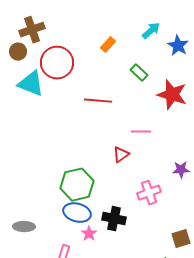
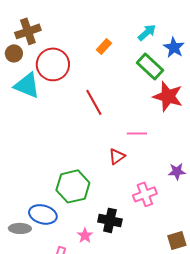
green rectangle: (139, 73) -> (150, 66), moved, size x1.5
red line: (98, 101) -> (94, 102), turned 56
blue ellipse: (77, 213) -> (43, 214), moved

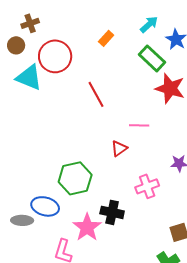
brown cross: (28, 31) -> (30, 23), size x0.7
pink star: (85, 235) -> (87, 227), size x1.8

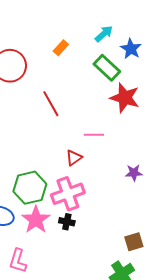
pink cross: (147, 186) -> (68, 194), moved, size x1.4
black cross: (112, 212) -> (67, 222), size x0.7
pink star: (87, 227) -> (36, 220), moved

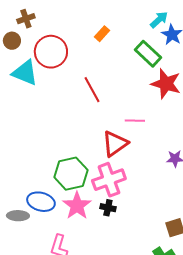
cyan arrow: (104, 34) -> (159, 20), moved
red triangle: (74, 158) -> (115, 144), size x1.6

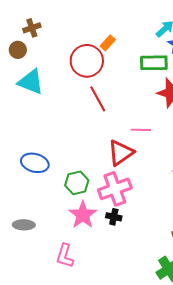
red circle: (51, 52) -> (87, 61), moved
green rectangle: (148, 54) -> (154, 63), turned -44
green hexagon: (71, 174) -> (77, 183), size x0.7
blue ellipse: (41, 202) -> (35, 163), moved

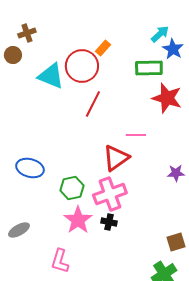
cyan triangle: (31, 82) -> (51, 76), moved
red line: (98, 99) -> (93, 104), turned 56
gray ellipse: (24, 225) -> (19, 230), turned -30

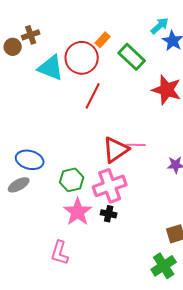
brown cross: (27, 33) -> (31, 35), moved
green rectangle: (149, 68) -> (132, 57), moved, turned 44
pink line: (136, 135) -> (136, 145), moved
gray ellipse: (19, 230) -> (19, 185), moved

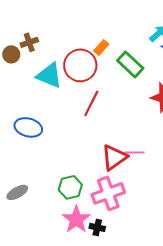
blue ellipse: (30, 160) -> (28, 127), moved
black cross: (109, 214) -> (97, 227), moved

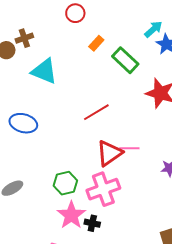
red circle: (80, 65) -> (75, 13), moved, size x0.6
red line: (91, 103) -> (96, 112), moved, turned 32

